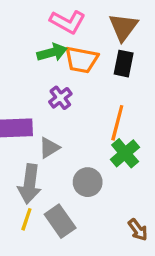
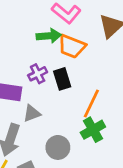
black rectangle: (124, 64) -> (62, 79), moved, turned -40
purple cross: (60, 98) -> (38, 74), moved

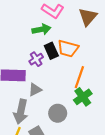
orange trapezoid: (72, 46) -> (68, 49), moved
black rectangle: (62, 79) -> (51, 51), moved

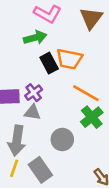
purple cross: (36, 59) -> (34, 93), moved
orange line: (79, 77) -> (86, 93), turned -75
gray triangle: (35, 90) -> (32, 112), turned 40

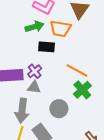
orange trapezoid: (69, 59) -> (60, 29), moved
black rectangle: (49, 63) -> (46, 47), turned -56

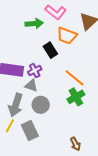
green arrow: (35, 27) -> (34, 24), moved
black rectangle: (46, 47) -> (50, 50), turned 42
gray circle: (59, 109) -> (41, 105), moved

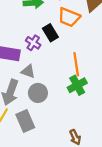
purple cross: (35, 71) -> (33, 43), moved, turned -32
orange line: (75, 78) -> (76, 64), turned 40

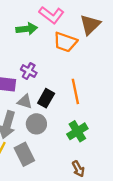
black rectangle: (50, 33) -> (46, 98), moved, turned 63
green cross: (77, 85) -> (77, 131), moved

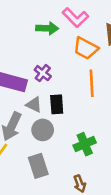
orange line: (75, 91) -> (92, 83), moved
black rectangle: (46, 98) -> (57, 104), turned -42
gray rectangle: (24, 154) -> (38, 166), moved

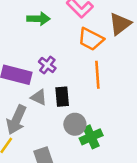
green arrow: (47, 28) -> (38, 19), moved
gray circle: (43, 130) -> (75, 124), moved

